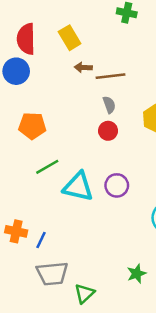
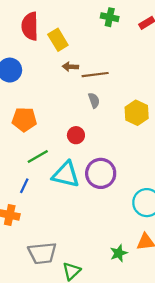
red semicircle: (26, 39) -> (30, 26), moved
red circle: (108, 131) -> (76, 135), moved
purple circle: (117, 185) -> (101, 173), size x1.4
blue line: (41, 240) -> (24, 186), moved

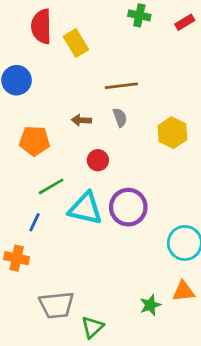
brown arrow: (70, 67) -> (81, 120), moved

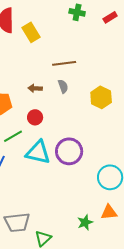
red circle: (98, 160) -> (35, 117), moved

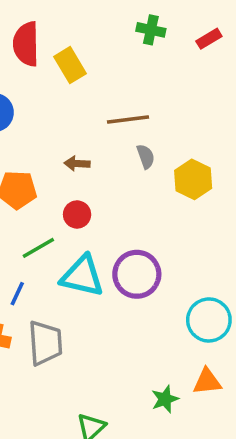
gray semicircle: (63, 86) -> (146, 156), moved
gray trapezoid: (17, 222) -> (45, 343), moved, turned -88

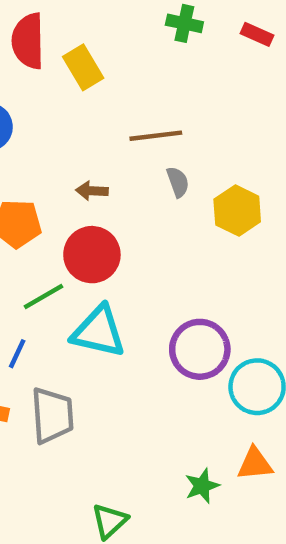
red rectangle: (209, 39) -> (257, 34), turned 55
red circle: (77, 214) -> (92, 255), size x1.6
purple circle: (137, 274) -> (200, 349), moved

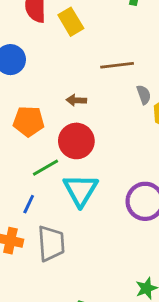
gray semicircle: (178, 182) -> (144, 95), moved
cyan triangle: (99, 332) -> (81, 190), turned 48

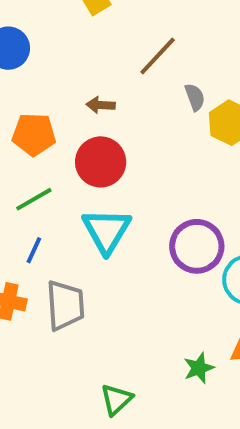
brown line: (117, 65) -> (158, 56), turned -40
green line: (45, 168) -> (34, 199), moved

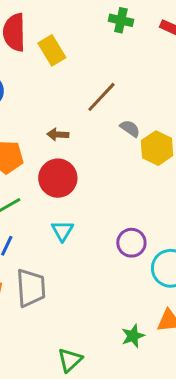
gray semicircle: (195, 97) -> (130, 128), turned -35
cyan triangle: (106, 231) -> (62, 231), size x0.6
purple circle: (197, 246) -> (131, 243), size x0.7

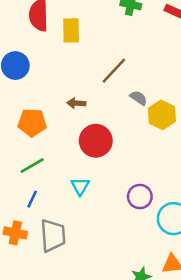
yellow rectangle: (52, 50) -> (71, 30), turned 30
red circle: (58, 178) -> (96, 141), moved

